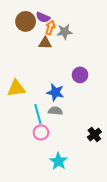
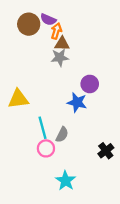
gray star: (65, 32) -> (60, 57), moved
brown triangle: (45, 43) -> (62, 44), moved
blue star: (55, 92) -> (77, 102), moved
gray semicircle: (55, 111) -> (62, 135), moved, turned 112

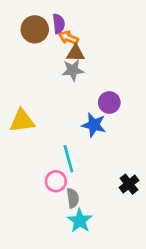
purple semicircle: (48, 20) -> (59, 24), turned -119
orange arrow: (56, 31) -> (68, 38), turned -84
cyan line: (43, 128) -> (68, 159), moved
gray semicircle: (62, 135) -> (73, 198), moved, turned -35

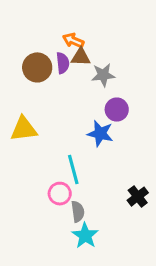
purple semicircle: (59, 24) -> (63, 63), moved
brown circle: (35, 29) -> (37, 67), moved
gray star: (73, 70) -> (103, 75), moved

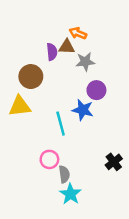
orange arrow: (73, 40) -> (78, 33), moved
brown circle: (37, 67) -> (31, 77), moved
cyan line: (73, 170) -> (61, 124), moved

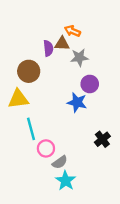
cyan line: (61, 124) -> (31, 129), moved
black cross: (114, 162) -> (102, 139), moved
gray semicircle: (64, 174) -> (60, 162), turned 63

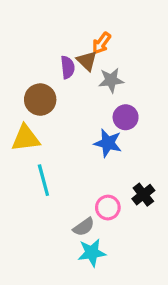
orange arrow: (72, 31) -> (101, 43), turned -77
brown triangle: (62, 44) -> (87, 61), turned 42
pink circle: (46, 148) -> (108, 208), moved
cyan star: (66, 181) -> (92, 253), turned 30

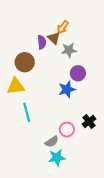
blue star: (108, 143) -> (67, 89), turned -30

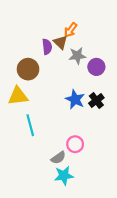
purple circle: (78, 73) -> (96, 67), moved
blue star: (67, 89) -> (75, 99), turned -30
black cross: (89, 121) -> (96, 101), moved

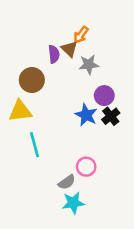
purple circle: (96, 67) -> (104, 96), moved

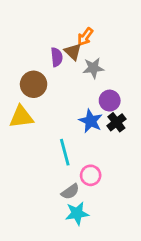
cyan line: (34, 145) -> (65, 152), moved

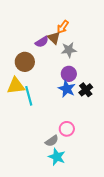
purple semicircle: (57, 57) -> (42, 42), turned 64
purple circle: (110, 101) -> (69, 74), moved
cyan line: (65, 152) -> (29, 96), moved
cyan star: (77, 213) -> (57, 157), turned 30

